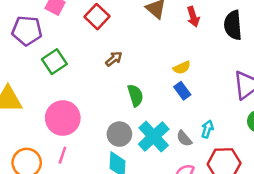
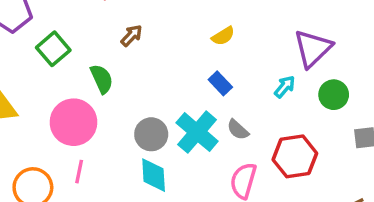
blue rectangle: (182, 91) -> (220, 83), moved
green semicircle: (135, 95) -> (102, 79), moved
cyan arrow: (207, 129) -> (285, 87), moved, turned 30

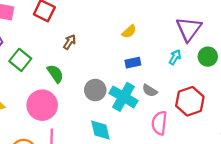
blue rectangle: (220, 83) -> (133, 63), turned -48
gray circle: (151, 134) -> (95, 90), moved

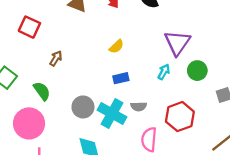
gray semicircle: (150, 91) -> (139, 106), turned -32

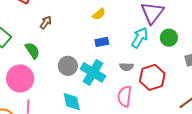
cyan arrow: (164, 72) -> (140, 38), size x1.5
gray semicircle: (139, 106) -> (127, 67), moved

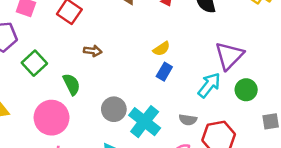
brown arrow: (46, 22) -> (93, 51), turned 56
blue rectangle: (102, 42) -> (164, 72), moved, turned -56

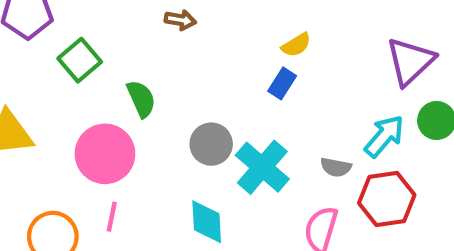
brown arrow: (93, 51) -> (180, 20), moved
blue rectangle: (164, 72) -> (282, 83), moved
cyan arrow: (209, 85) -> (384, 136), moved

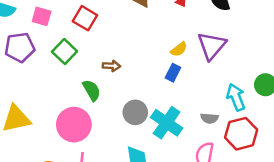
brown arrow: (180, 20) -> (111, 66), moved
green square: (80, 60) -> (65, 52), moved
purple triangle: (410, 61) -> (212, 46), moved
cyan arrow: (384, 136) -> (236, 97), turned -56

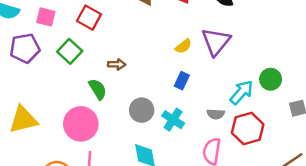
blue rectangle: (173, 73) -> (182, 81), moved
cyan arrow: (236, 97) -> (241, 92), turned 64
cyan cross: (167, 123) -> (173, 120), size x0.7

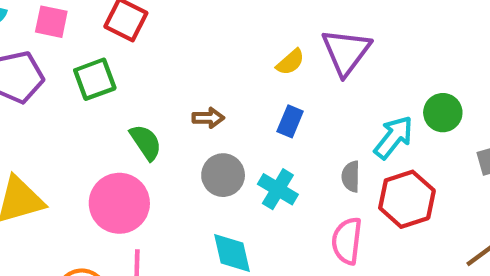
green square: (70, 51) -> (95, 79), turned 30
brown arrow: (117, 64) -> (208, 118), moved
gray semicircle: (216, 114) -> (351, 176), turned 90

